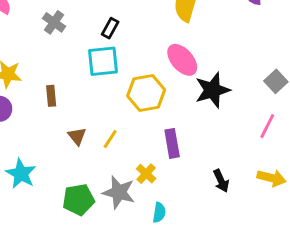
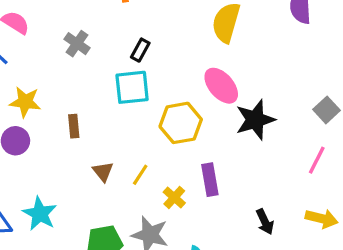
yellow cross: (146, 174) -> (174, 197), moved

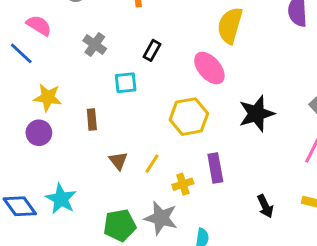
pink ellipse: (221, 86) -> (209, 68), moved
cyan square: (132, 87) -> (126, 83), moved, size x0.7
yellow cross: (174, 197) -> (183, 184), turned 30

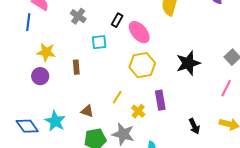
blue line: (21, 53) -> (28, 22), turned 54
pink ellipse: (209, 68) -> (139, 32), moved
brown triangle: (118, 161) -> (87, 111), moved, turned -32
yellow cross: (183, 184) -> (138, 111), turned -32

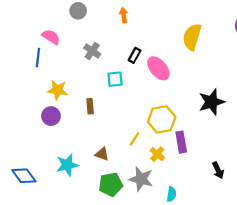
yellow hexagon: (142, 65) -> (162, 119), moved
cyan star: (55, 121) -> (67, 165), turned 30
blue diamond: (27, 126) -> (24, 176), moved

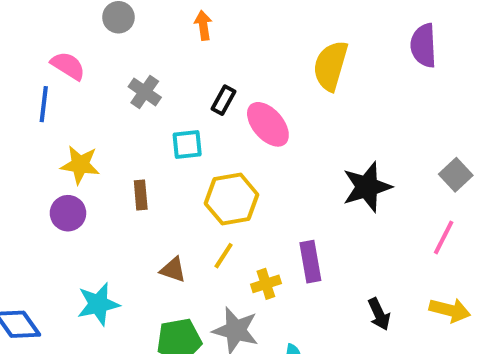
yellow hexagon: (162, 119) -> (232, 199), moved
brown triangle: (102, 154) -> (173, 270), moved
yellow cross: (157, 154) -> (266, 284), turned 32

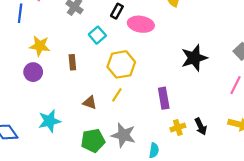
pink ellipse: (268, 124) -> (141, 24), turned -40
cyan square: (187, 145) -> (97, 35), turned -35
yellow cross: (266, 284) -> (178, 128), moved

